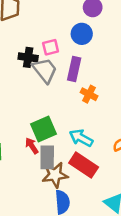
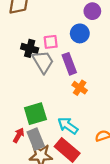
purple rectangle: (74, 69) -> (69, 64), turned -40
red arrow: (32, 146) -> (19, 135), moved, turned 56
gray rectangle: (47, 157) -> (36, 139), turned -30

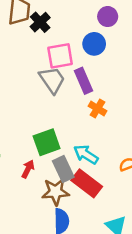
pink square: (51, 42) -> (60, 56), size x1.5
black cross: (30, 48) -> (40, 22), moved, turned 35
gray rectangle: (36, 139) -> (63, 169), moved

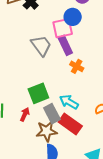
pink square: (60, 56) -> (63, 28), moved

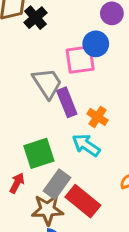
purple rectangle: (65, 45) -> (67, 102), moved
cyan arrow: (69, 102) -> (86, 145), moved
gray rectangle: (52, 114) -> (57, 184), turned 60

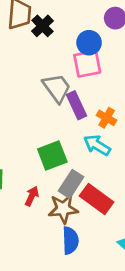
blue circle: (96, 44) -> (89, 43), moved
red arrow: (17, 183) -> (32, 196), moved

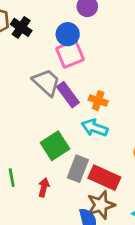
brown star: (63, 209) -> (101, 205), moved

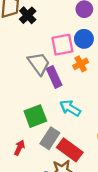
blue circle: (68, 34) -> (84, 39), moved
orange cross: (98, 100) -> (81, 64), moved, turned 32

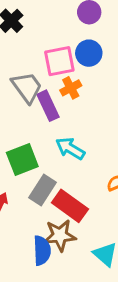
orange cross: (81, 64) -> (71, 88), moved

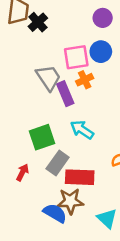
red rectangle: (70, 206) -> (80, 177), turned -36
blue semicircle: (42, 251) -> (55, 213), turned -60

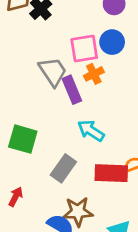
green square: (42, 137) -> (23, 139), moved, turned 35
red arrow: (22, 172) -> (16, 197), moved
red rectangle: (80, 177) -> (111, 173), moved

